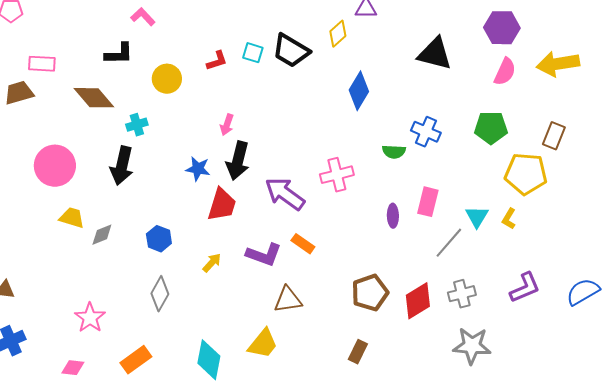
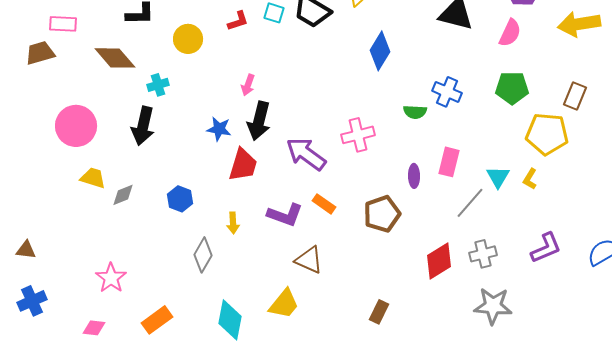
pink semicircle: (505, 72) -> (510, 33), moved
yellow arrow: (212, 263) -> (233, 223), turned 135
brown pentagon: (370, 293) -> (382, 214), moved
gray diamond: (160, 294) -> (203, 255), moved
brown triangle: (288, 300) -> (309, 260), turned 32

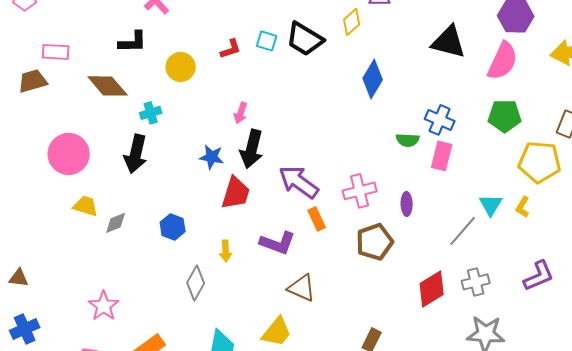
pink semicircle: (510, 33) -> (503, 61), size x1.4
pink cross: (358, 135) -> (360, 191), moved
pink rectangle: (449, 162) -> (442, 156), moved
orange rectangle: (324, 204) -> (317, 219), moved, turned 30

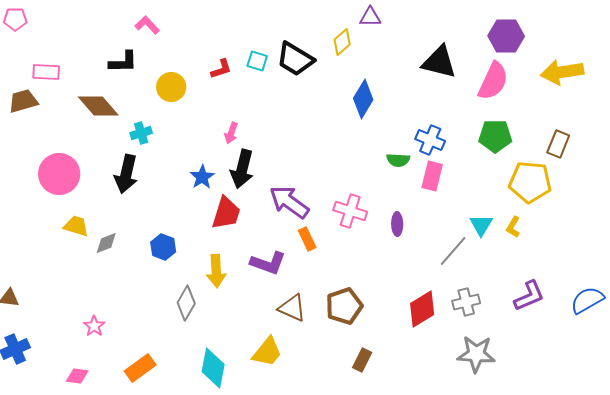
blue star: (212, 157) -> (202, 177), turned 30
pink cross: (360, 191) -> (350, 211), turned 32
brown pentagon: (375, 242) -> (344, 306), moved
yellow arrow: (226, 251) -> (216, 271), size x1.5
pink star: (104, 306) -> (94, 326), size x0.7

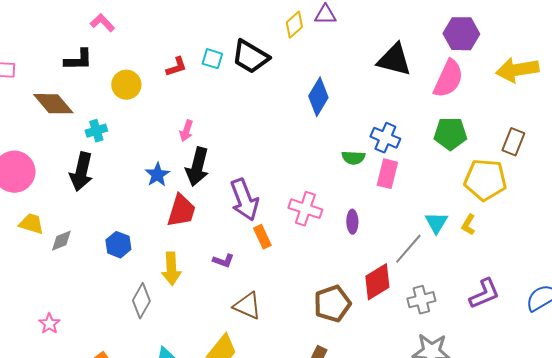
yellow diamond: (342, 42) -> (294, 25), moved
purple arrow: (289, 202) -> (244, 200), turned -147
purple L-shape: (268, 263) -> (223, 261), size x0.6
brown pentagon: (344, 306) -> (332, 304), moved
red diamond: (422, 309) -> (377, 282), moved

